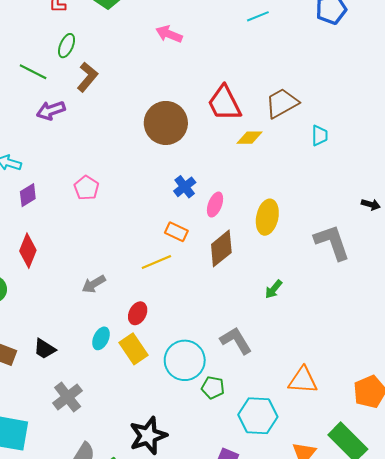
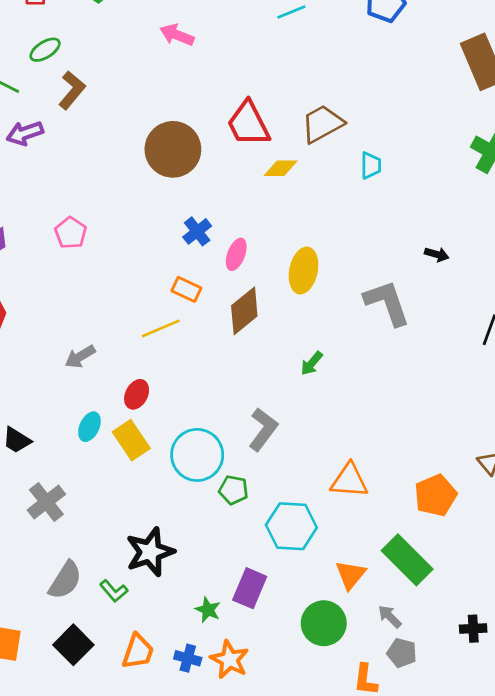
green ellipse: (67, 46) -> (45, 50), turned 35
gray L-shape: (236, 340) -> (263, 429), turned 68

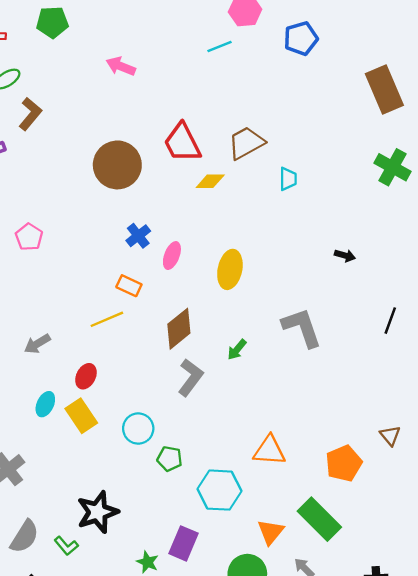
gray L-shape: (387, 303) -> (302, 328), moved
brown diamond: (244, 311) -> (179, 329), moved
gray L-shape: (263, 429) -> (190, 377), moved
cyan circle: (197, 455) -> (138, 429), size x0.7

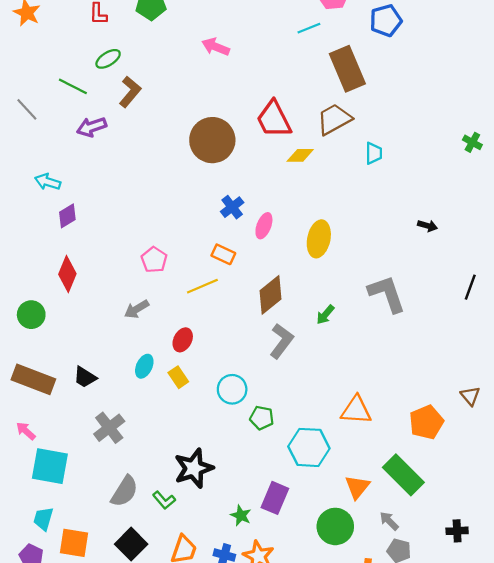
brown rectangle: (384, 89) -> (347, 69), moved
green cross: (393, 167) -> (472, 142), size x0.6
pink pentagon: (29, 237) -> (154, 260), moved
yellow rectangle: (81, 416) -> (178, 377), size x0.7

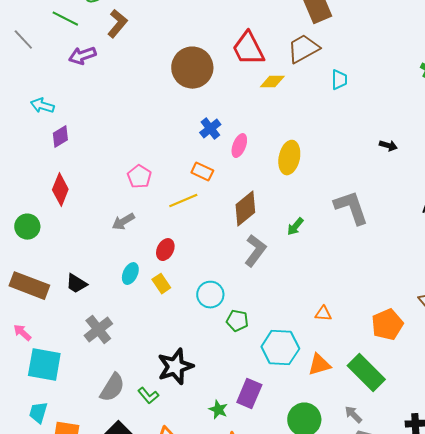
orange triangle: (356, 410) -> (323, 314), size x0.6
orange triangle: (357, 487) -> (319, 365), moved, turned 35

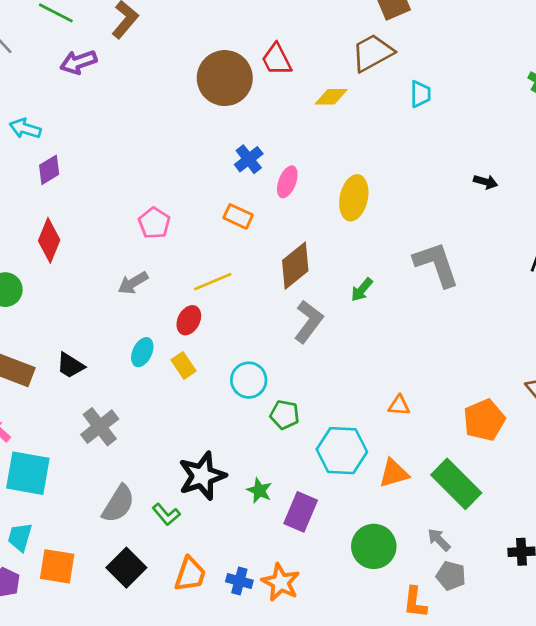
red trapezoid: (248, 49) -> (277, 59), moved, size x0.7
yellow line: (183, 201) -> (213, 282), moved
green star: (218, 410) -> (259, 491), moved

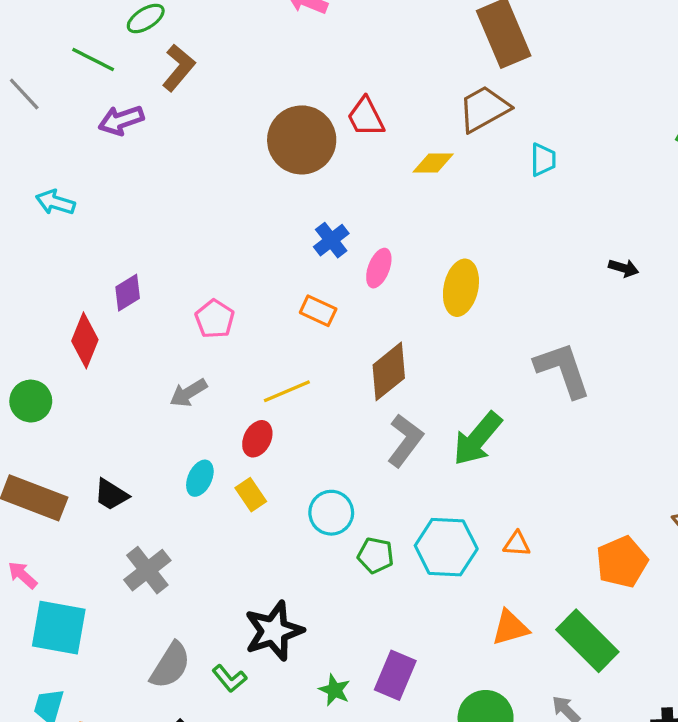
purple diamond: (49, 170) -> (128, 293), moved
green arrow: (362, 290) -> (477, 439), moved, size x1.8
cyan hexagon: (342, 451) -> (446, 547), moved
green star: (259, 491) -> (335, 690), moved

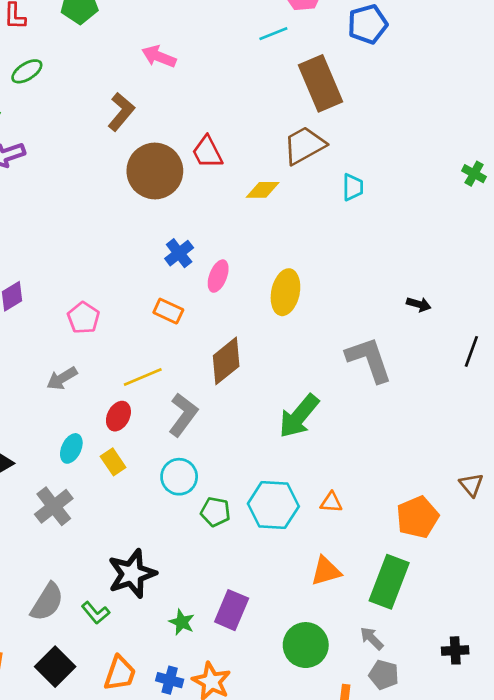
brown L-shape: (179, 68) -> (121, 112), moved
black arrow: (623, 268) -> (419, 304), moved
gray L-shape: (405, 440) -> (183, 415), moved
gray cross: (147, 570) -> (54, 506), moved
green rectangle: (587, 641) -> (389, 582), turned 66

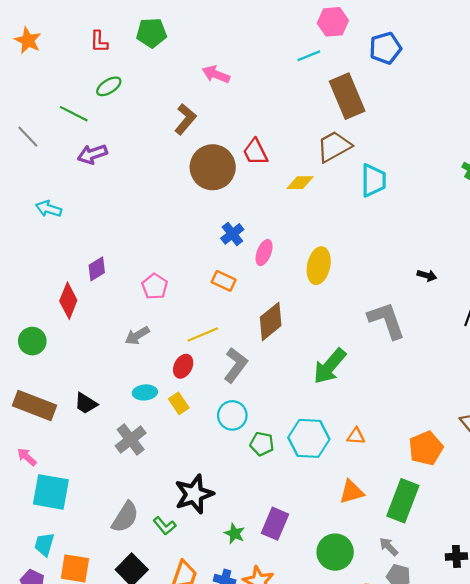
cyan trapezoid: (353, 187) -> (373, 180), size x1.5
cyan ellipse: (71, 448) -> (145, 392), turned 60

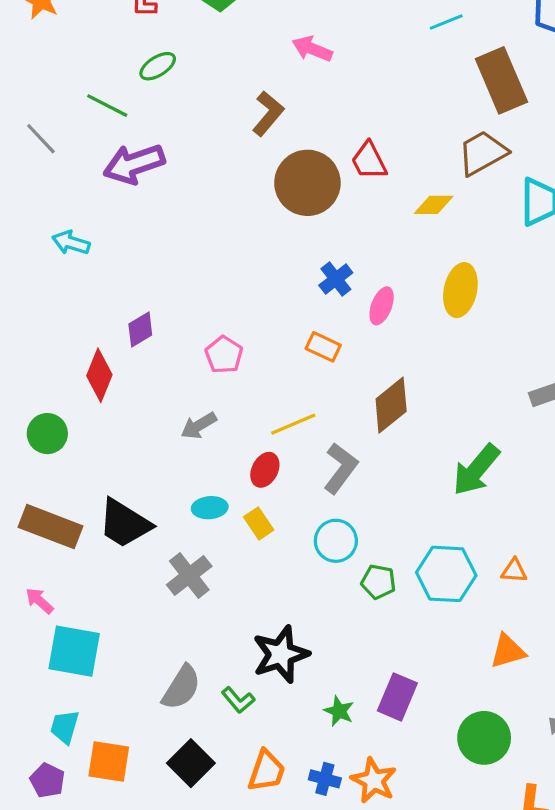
purple arrow: (92, 154) -> (134, 164), size x1.4
yellow ellipse: (319, 266) -> (460, 290), moved
black trapezoid: (86, 403) -> (125, 523), size x1.6

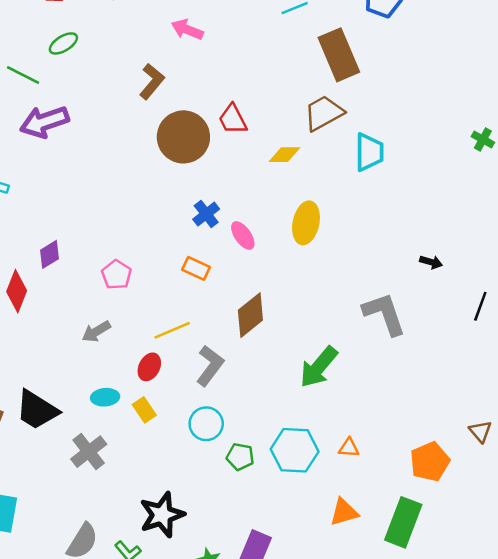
pink ellipse: (382, 306) -> (243, 236), turned -56

